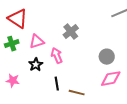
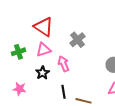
red triangle: (18, 19) -> (44, 27), moved

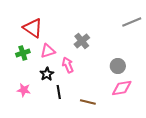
red triangle: (44, 27) -> (33, 28), moved
black line: (64, 92) -> (59, 92), moved

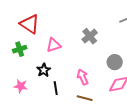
gray cross: (82, 41) -> (90, 36), moved
pink triangle: (48, 51) -> (54, 45), moved
pink arrow: (68, 65) -> (83, 77), moved

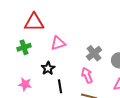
red triangle: (30, 24) -> (34, 22), turned -35
gray cross: (90, 36) -> (94, 53), moved

